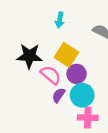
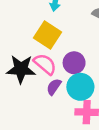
yellow square: (66, 55) -> (48, 35), moved
black star: (29, 56) -> (21, 69), moved

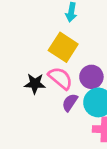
black star: (21, 69) -> (35, 84), size x0.7

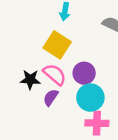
purple semicircle: (70, 102) -> (51, 98), moved

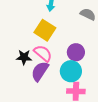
purple circle: (84, 73) -> (76, 52), moved
purple semicircle: (51, 98) -> (40, 71), size x1.5

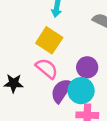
black star: (24, 57) -> (14, 83), moved
purple semicircle: (40, 71) -> (61, 91), moved

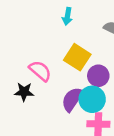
yellow square: (49, 40) -> (77, 57), moved
pink semicircle: (47, 69) -> (40, 71), moved

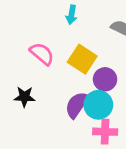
pink semicircle: (40, 71) -> (42, 54), moved

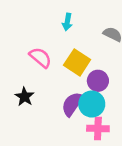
black star: (24, 97) -> (24, 97), turned 30

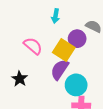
purple circle: (98, 81) -> (77, 39), moved
purple semicircle: (72, 104) -> (60, 70), moved

